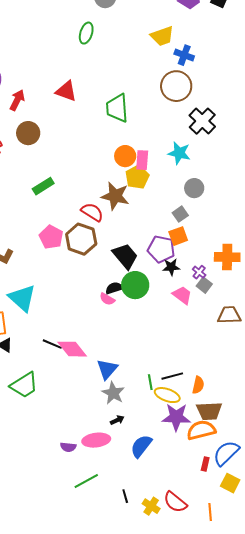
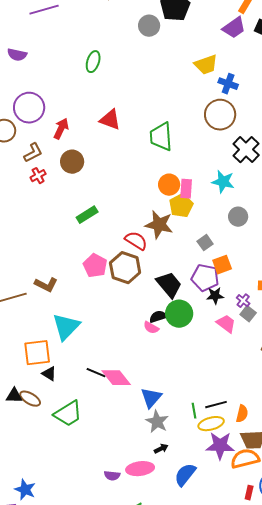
green ellipse: (86, 33) -> (93, 62), moved
gray square: (180, 214) -> (205, 243), moved
cyan triangle: (22, 298) -> (66, 327), turned 32
yellow ellipse: (167, 395) -> (211, 424), turned -35

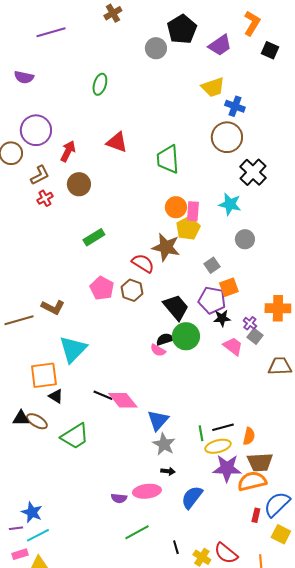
purple trapezoid: (234, 28) -> (220, 45), moved
brown hexagon: (125, 268) -> (132, 290), size x0.7
black arrow: (161, 449) -> (168, 471), turned 32

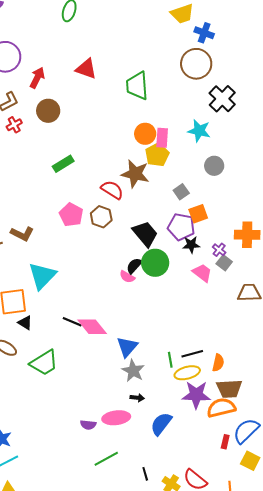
black semicircle: (165, 339) -> (134, 266), turned -30

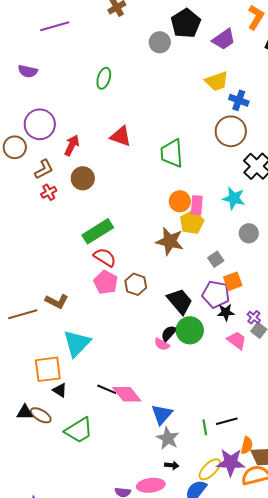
green rectangle: (63, 164) -> (98, 231), size x1.4
red semicircle: (112, 190) -> (105, 257), moved
orange semicircle: (218, 363) -> (247, 445), moved
yellow ellipse: (187, 373) -> (210, 469), moved, turned -30

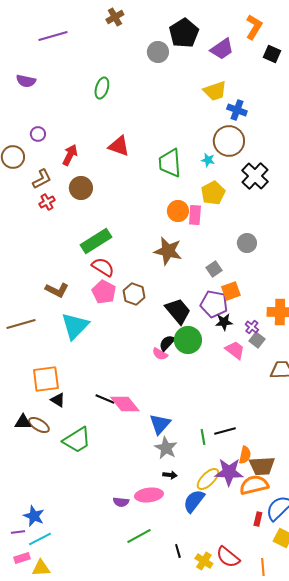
purple circle: (40, 124) -> (38, 134), size x0.5
cyan star: (234, 198) -> (208, 160), moved, size x0.6
yellow pentagon: (192, 222) -> (213, 193), moved
brown L-shape: (57, 301) -> (57, 290), moved
cyan triangle: (77, 343) -> (75, 326), moved

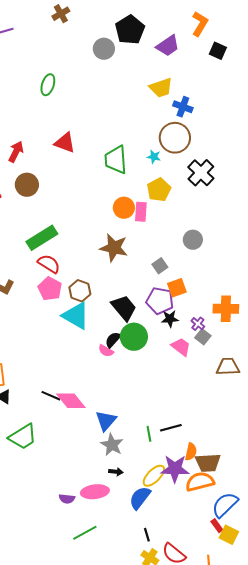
cyan triangle: (75, 326) -> (76, 316), moved, turned -44
red rectangle: (258, 519) -> (217, 526), moved, turned -48
black line: (178, 551) -> (147, 535), moved

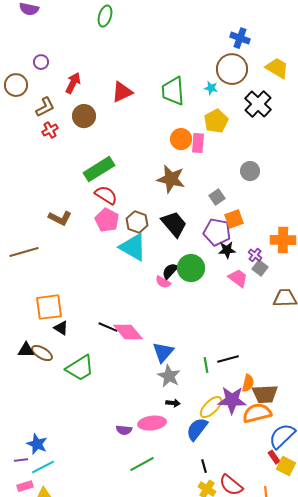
yellow trapezoid: (161, 88) -> (277, 68), moved, turned -130
red triangle: (65, 143) -> (122, 92), moved, turned -45
black trapezoid: (124, 308) -> (174, 224), moved

